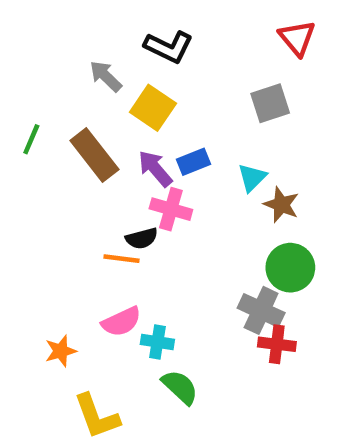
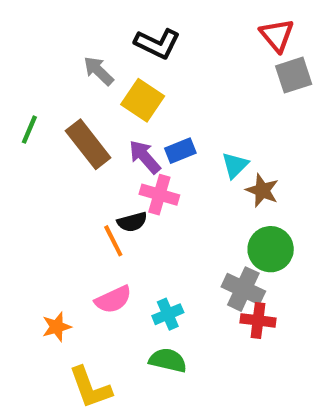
gray square: (270, 103) -> (294, 75), moved
orange line: (121, 259) -> (113, 241), turned 56
cyan cross: (157, 342) -> (168, 314), moved, turned -32
green semicircle: (180, 387) -> (168, 360), turned -30

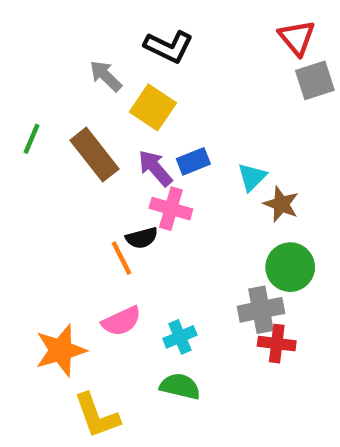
gray cross: (243, 289) -> (261, 310), turned -36
orange star: (57, 327) -> (61, 350), size x1.6

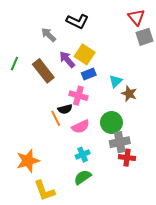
yellow square: (153, 107) -> (85, 54), moved
purple arrow: (155, 168) -> (67, 60), moved
green circle: (290, 267) -> (111, 123), moved
pink semicircle: (121, 321) -> (81, 127), moved
green semicircle: (180, 386) -> (83, 177), turned -48

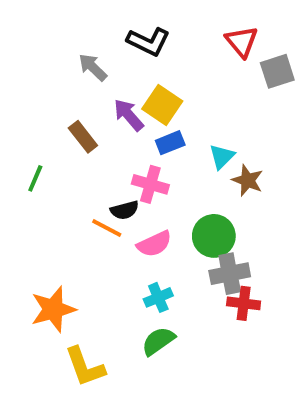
red triangle: (136, 17) -> (242, 42), moved
green line: (14, 64) -> (35, 178), moved
brown rectangle: (43, 71) -> (83, 137), size x0.7
orange line: (56, 118) -> (107, 228), turned -35

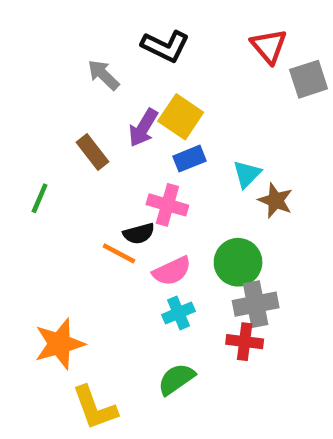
purple arrow: (129, 115) -> (143, 128), turned -108
cyan cross: (158, 297) -> (178, 313), moved
red cross: (244, 303) -> (245, 342), moved

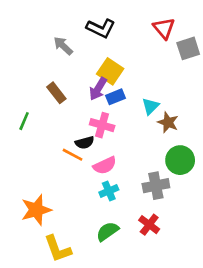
purple arrow: (143, 128) -> (98, 89), moved
green circle: (238, 262) -> (180, 160), moved
red cross: (245, 342) -> (149, 225), moved, turned 30

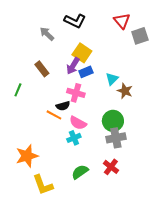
green circle: (180, 160) -> (113, 121), moved
pink semicircle: (105, 165) -> (78, 123), turned 54
cyan cross: (109, 191) -> (74, 138), moved

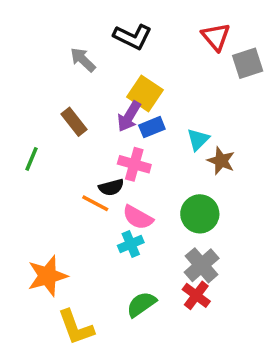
gray cross: (116, 138) -> (202, 265), moved, turned -30

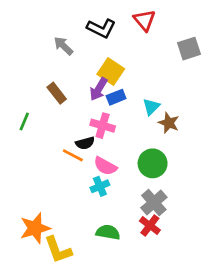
red triangle: (216, 37) -> (144, 20), moved
orange star: (47, 276) -> (35, 228), moved
green semicircle: (141, 304) -> (108, 232), turned 45

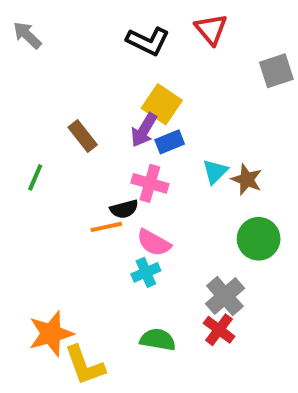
gray arrow: (63, 46) -> (27, 35), moved
cyan triangle: (151, 107) -> (215, 172), moved
orange line: (73, 155) -> (106, 227), turned -40
green circle: (153, 163) -> (259, 239), moved

